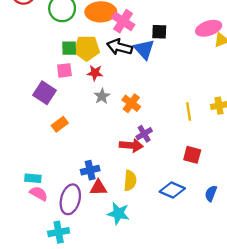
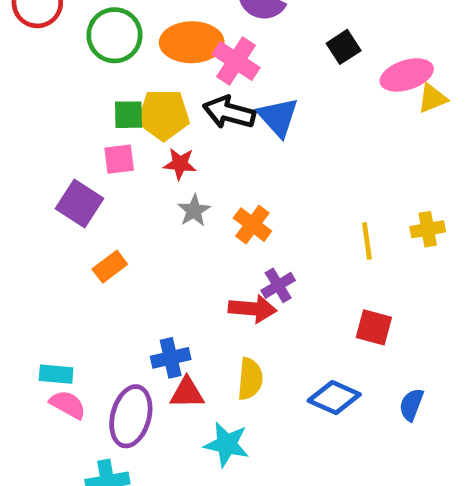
black square: (159, 32) -> (344, 47), moved, turned -35

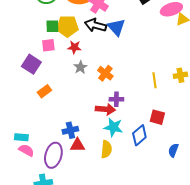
purple cross: (278, 285) -> (116, 99), turned 32
yellow semicircle: (250, 379) -> (106, 149), moved
blue diamond: (334, 398) -> (139, 135), moved, turned -65
cyan star: (227, 444) -> (113, 127), moved

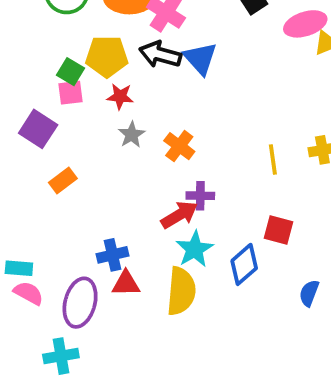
green square: (52, 26) -> (71, 72), moved, turned 32
red arrow: (105, 109) -> (179, 215), turned -36
cyan star: (113, 127) -> (195, 249), turned 30
yellow semicircle: (106, 149) -> (181, 291), size x1.4

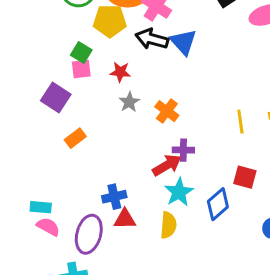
yellow pentagon: (107, 56) -> (110, 21), moved
yellow semicircle: (181, 291) -> (168, 225), size x0.7

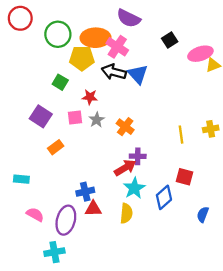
pink square: (81, 69) -> (75, 118), moved
cyan rectangle: (41, 207) -> (21, 179), moved

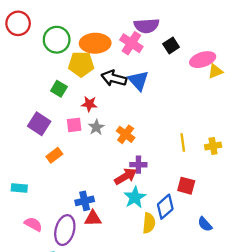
purple semicircle: (129, 18) -> (147, 26), moved, turned -30
pink cross: (117, 47) -> (131, 43), moved
yellow cross: (211, 129) -> (213, 146), moved
yellow semicircle: (126, 213) -> (149, 223), moved
blue semicircle: (203, 214) -> (205, 224), turned -63

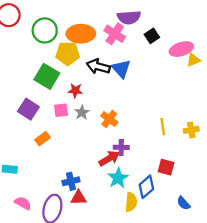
green square: (59, 89) -> (47, 76), size x1.6

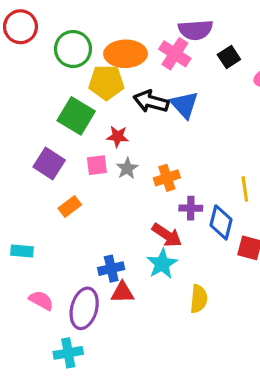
orange cross: (109, 119) -> (167, 178), turned 35
purple cross: (121, 147) -> (191, 208), moved
red arrow: (109, 158) -> (167, 235), turned 65
cyan star: (118, 178) -> (162, 264), moved
blue diamond: (146, 187) -> (221, 222), moved, turned -35

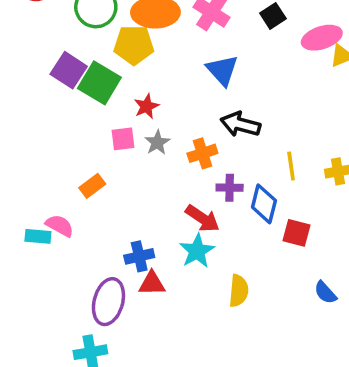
black arrow: (151, 102) -> (240, 124), moved
red star: (118, 137) -> (146, 106), turned -30
purple square: (49, 164) -> (69, 70), moved
pink semicircle: (41, 300) -> (60, 226), moved

